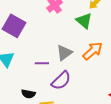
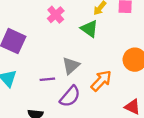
orange arrow: (93, 51) -> (101, 81), moved

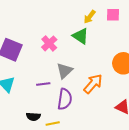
pink cross: (56, 15) -> (49, 43), moved
purple semicircle: (70, 96) -> (65, 99), turned -30

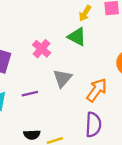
purple line: (43, 84) -> (30, 94), moved
purple semicircle: (65, 99) -> (93, 125), moved

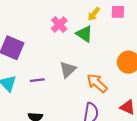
pink cross: (42, 49) -> (59, 25), moved
orange arrow: (97, 90) -> (97, 83), turned -90

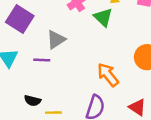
gray triangle: (68, 70) -> (56, 40), moved

